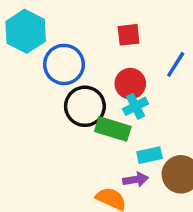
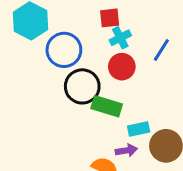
red square: (129, 35) -> (110, 18), moved
cyan cross: (136, 106) -> (120, 38), moved

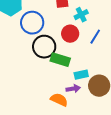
cyan cross: (120, 38) -> (81, 15), moved
blue line: (161, 50) -> (95, 37), moved

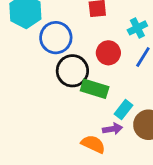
cyan cross: (81, 15) -> (137, 28), moved
cyan rectangle: (81, 75) -> (124, 110), turned -40

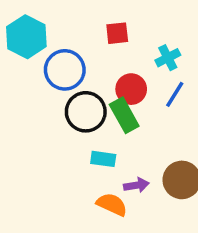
green rectangle: (95, 89) -> (124, 115), moved, turned 44
cyan rectangle: (124, 110) -> (103, 159), moved, turned 60

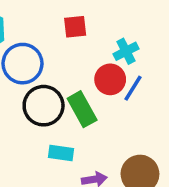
red circle: (131, 89) -> (110, 79), moved

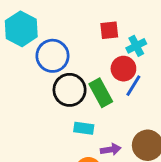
red square: (75, 27) -> (109, 30), moved
blue line: (133, 88) -> (133, 86), moved

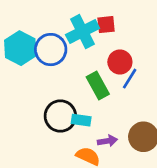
cyan hexagon: (21, 29) -> (20, 48), moved
cyan cross: (136, 46) -> (83, 32), moved, size x1.6
black circle: (70, 90) -> (60, 116), moved

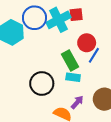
blue circle: (51, 50) -> (34, 18), moved
cyan rectangle: (81, 120) -> (73, 77), moved
purple arrow: (107, 141) -> (77, 102), turned -40

